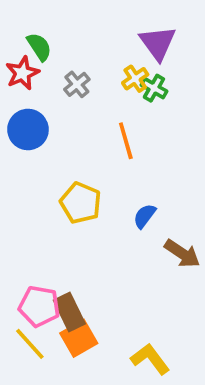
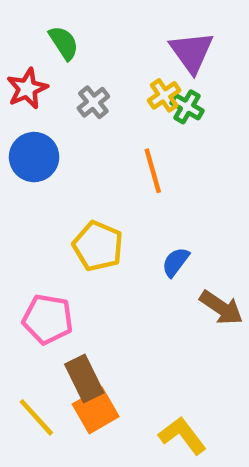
green semicircle: (39, 47) -> (64, 43), moved
pink pentagon: (39, 306) -> (48, 319), moved

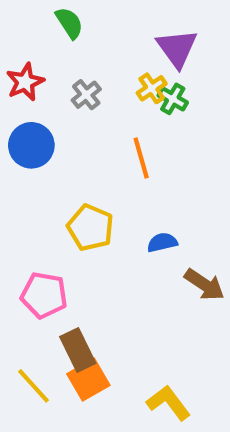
green semicircle: (64, 43) -> (69, 23), moved
blue semicircle: (176, 262) -> (162, 242), turned 40

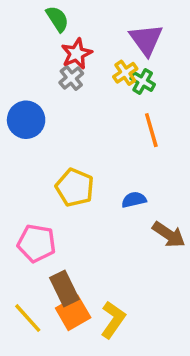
red star: (25, 82) -> (77, 54), moved
orange line: (141, 158) -> (151, 130), moved
yellow L-shape: (169, 403) -> (113, 320), moved, turned 72

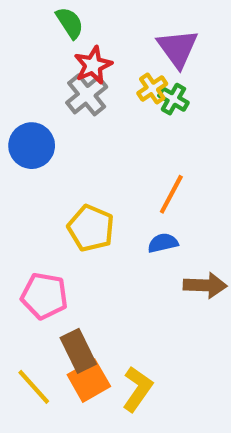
gray cross: (71, 78) -> (87, 95), size x1.4
orange line: (151, 130) -> (171, 194), moved, turned 44
brown arrow: (169, 235) -> (205, 285), turned -32

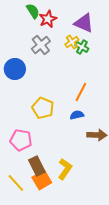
purple triangle: (178, 48) -> (84, 23), turned -30
red star: (93, 65) -> (48, 19), moved
yellow L-shape: (137, 389) -> (65, 169), moved

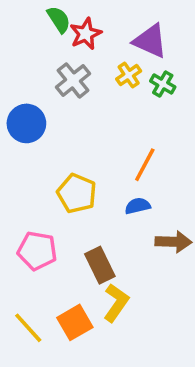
green cross: (82, 47) -> (163, 84), moved
brown rectangle: (37, 166) -> (100, 265), moved

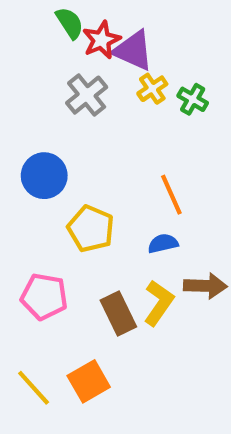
purple triangle: (150, 41) -> (133, 51), moved
blue circle: (26, 123) -> (44, 176), moved
orange line: (145, 165) -> (171, 195), turned -52
yellow L-shape: (116, 303) -> (159, 303), moved

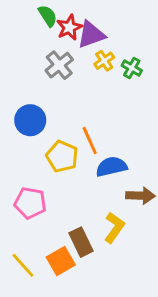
purple triangle: (133, 51) -> (91, 35), turned -44
orange line: (171, 195) -> (90, 141), moved
blue semicircle: (163, 244) -> (111, 167), size x1.5
yellow L-shape: (159, 303) -> (114, 228), moved
brown rectangle: (118, 314) -> (81, 242), moved

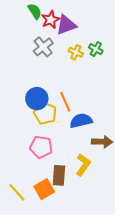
yellow cross: (104, 61) -> (76, 52), moved, turned -32
blue circle: (30, 120) -> (37, 99), moved
pink pentagon: (30, 203) -> (41, 147), moved
brown rectangle: (81, 242) -> (59, 175), turned 30

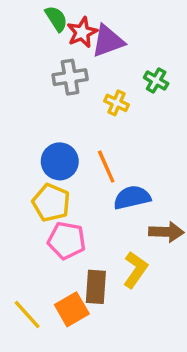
gray cross: (43, 47) -> (70, 77), turned 30
yellow cross: (76, 52) -> (116, 103), moved
yellow pentagon: (45, 113) -> (51, 203), moved

